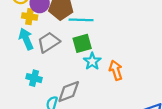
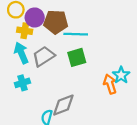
cyan star: (92, 61) -> (121, 75), moved
cyan cross: (34, 78) -> (22, 83), moved, turned -32

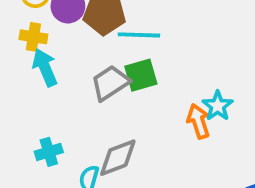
yellow cross: (25, 31) -> (33, 37), moved
gray trapezoid: (44, 56) -> (110, 83), moved
cyan cross: (22, 83) -> (49, 152), moved

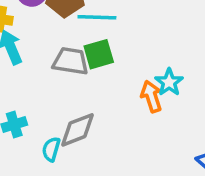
gray trapezoid: (110, 83) -> (71, 61), turned 42

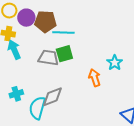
cyan star: (169, 82) -> (115, 63), moved
cyan semicircle: (51, 149) -> (37, 108), size x1.6

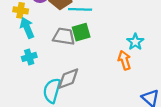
orange arrow: (95, 78) -> (124, 60), moved
cyan cross: (16, 94) -> (29, 57), moved

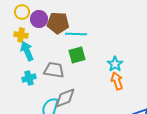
gray trapezoid: (64, 36) -> (54, 70), moved
cyan star: (135, 42) -> (115, 64), moved

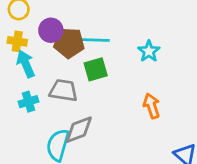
purple circle: (39, 19) -> (51, 30), moved
brown pentagon: (58, 23) -> (69, 43), moved
cyan star: (115, 64) -> (149, 51), moved

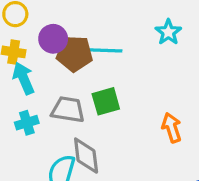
cyan star: (149, 51) -> (168, 32), moved
green square: (96, 69) -> (106, 101), moved
gray diamond: (79, 130) -> (86, 156), turned -76

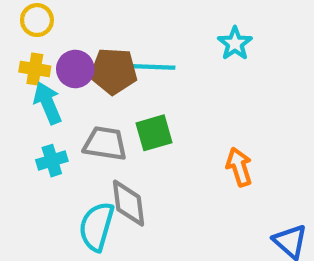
purple circle: (53, 39) -> (75, 69), moved

